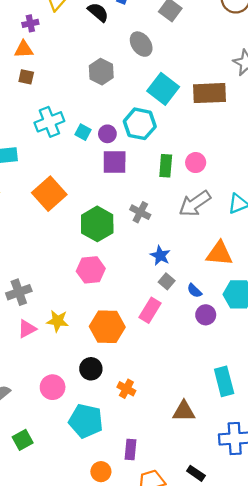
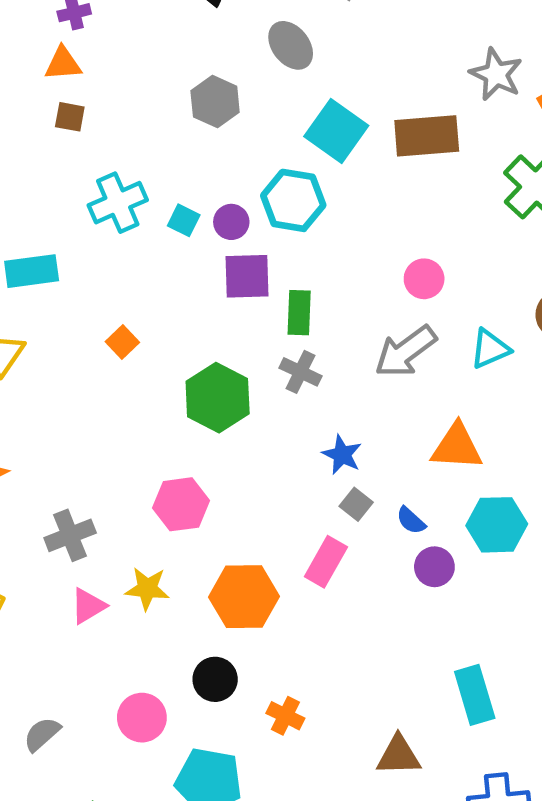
pink circle: (196, 163) -> (424, 279), moved
green rectangle: (166, 166) -> (299, 313), moved
orange square: (49, 194) -> (122, 342), size x0.5
pink hexagon: (91, 270) -> (181, 504), moved

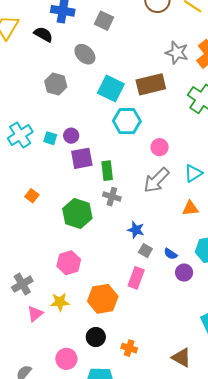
cyan hexagon: (293, 200) -> (127, 121), moved
orange triangle: (457, 447) -> (190, 208), moved, size x0.7
brown triangle: (399, 755) -> (181, 358), turned 40

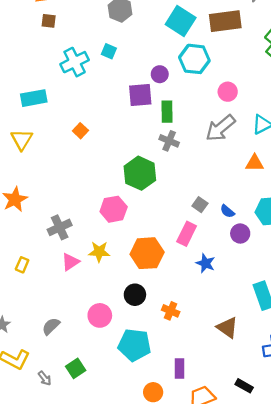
purple circle: (71, 136) -> (160, 74), moved
cyan square: (50, 138) -> (109, 51), moved
green hexagon: (77, 213) -> (140, 173), moved
blue star: (136, 230) -> (206, 263), moved

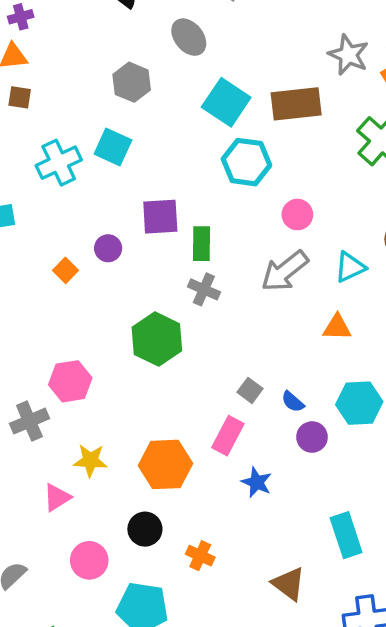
cyan square: (109, 51) -> (113, 147), size x1.5
purple circle: (160, 74) -> (108, 248), moved
pink hexagon: (114, 209) -> (70, 381), moved
pink triangle: (70, 262) -> (57, 497), moved

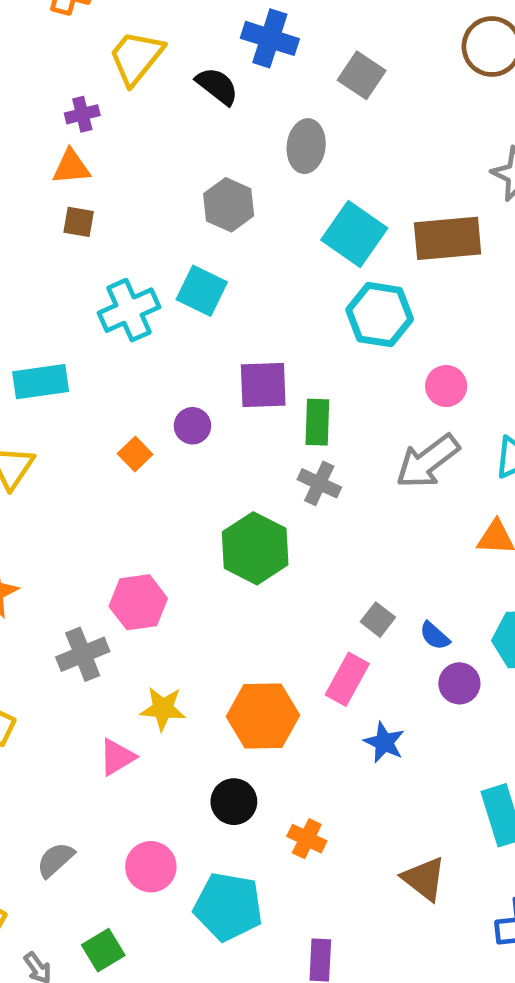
gray ellipse: (189, 37) -> (306, 146), turned 45
pink circle: (89, 560) -> (151, 867), moved

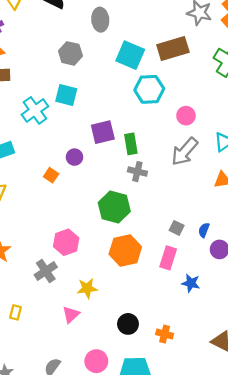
blue semicircle: (435, 636) -> (204, 230), turned 80
orange hexagon: (263, 716) -> (125, 251), moved

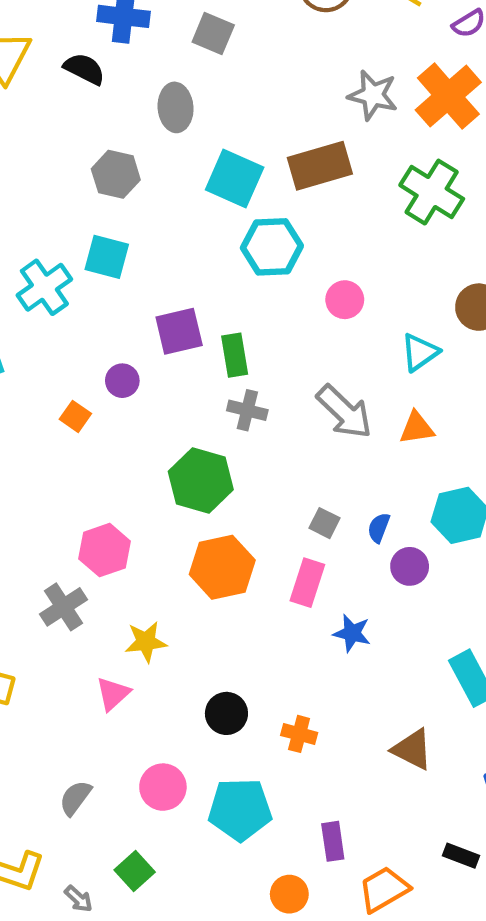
gray arrow: (185, 151) -> (344, 412), moved, turned -88

